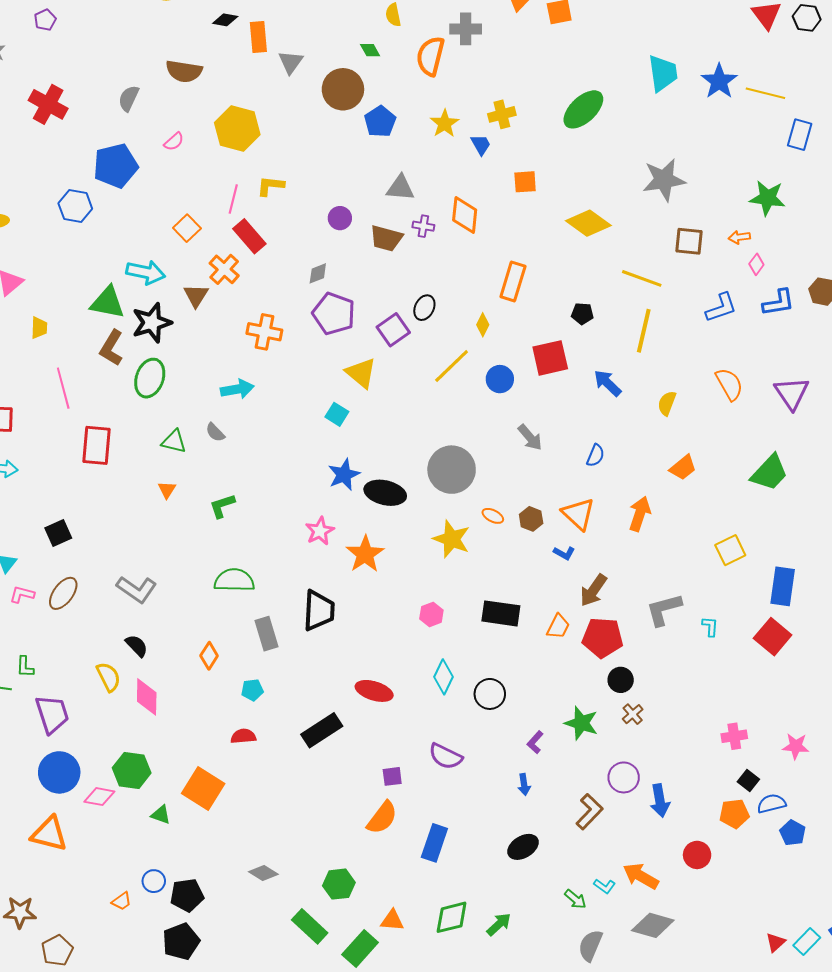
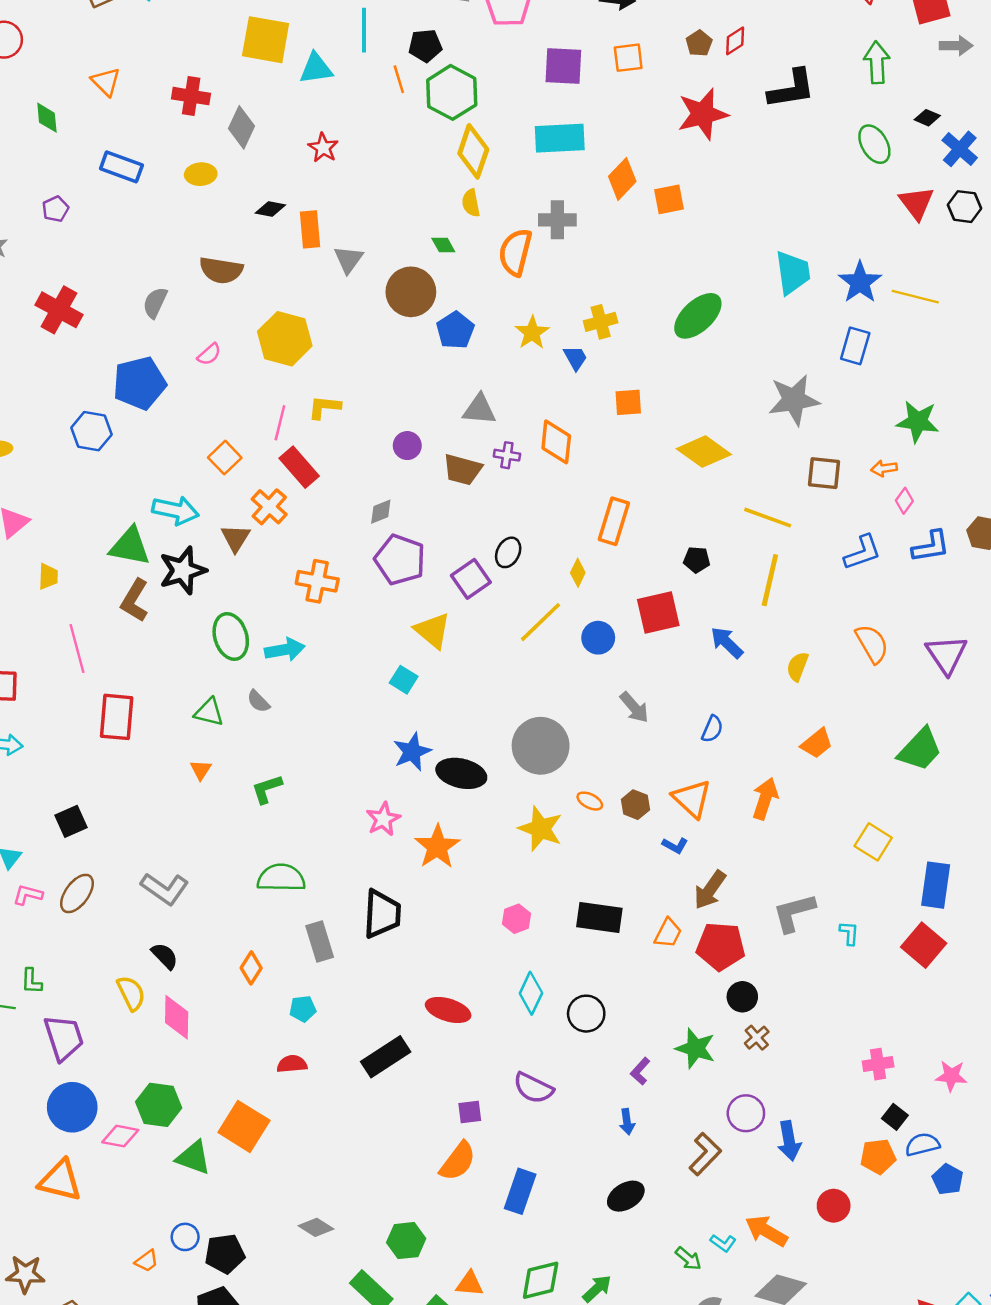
blue rectangle: (800, 135) -> (855, 346), moved
green ellipse: (150, 378) -> (231, 636), moved, turned -36
yellow square: (730, 550) -> (873, 842), turned -32
green triangle: (161, 815) -> (193, 1158), size x1.5

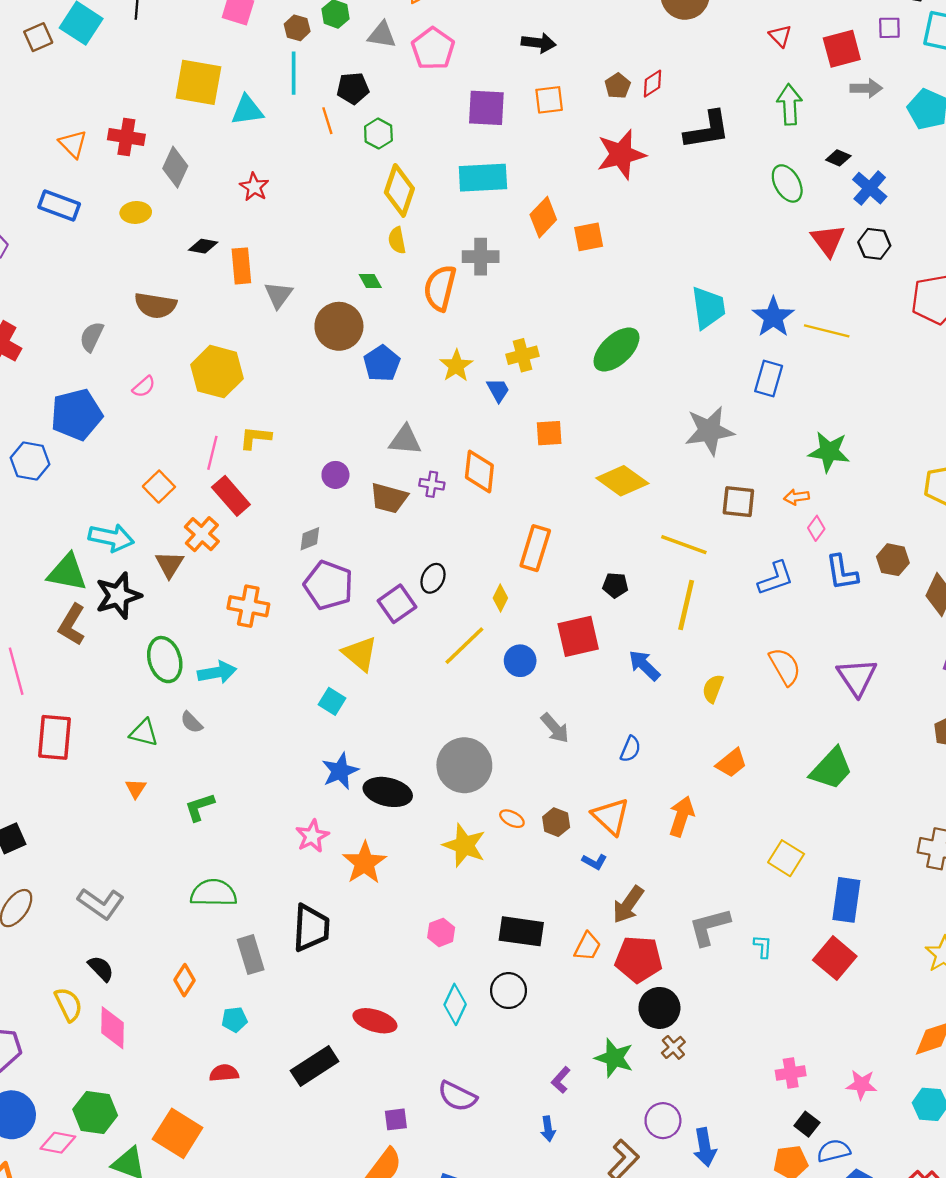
orange triangle: (106, 82) -> (73, 144), moved
green hexagon: (452, 92) -> (378, 134), size x0.6
blue L-shape: (931, 546) -> (842, 572), turned 90
black circle: (742, 997) -> (659, 1008), size x1.4
black circle: (586, 1014) -> (508, 991), moved

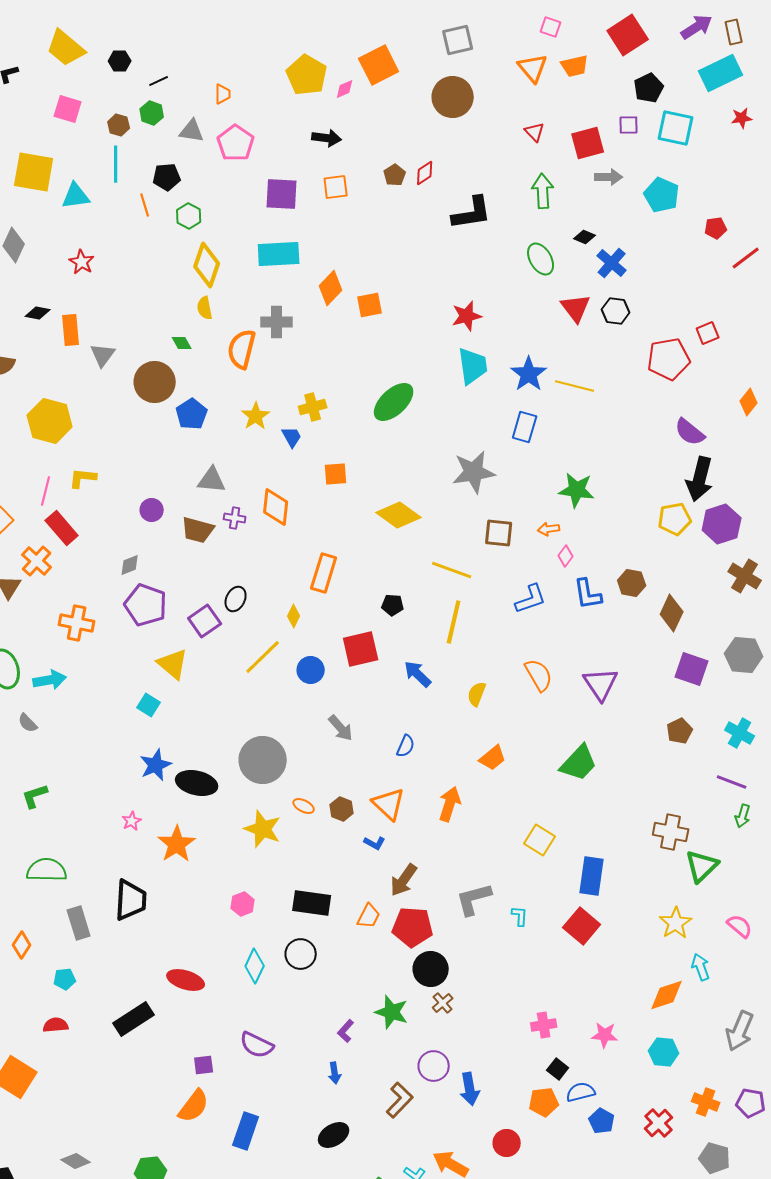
red star: (621, 154) -> (467, 316), moved, size x0.7
pink star: (312, 836) -> (132, 821), size x0.7

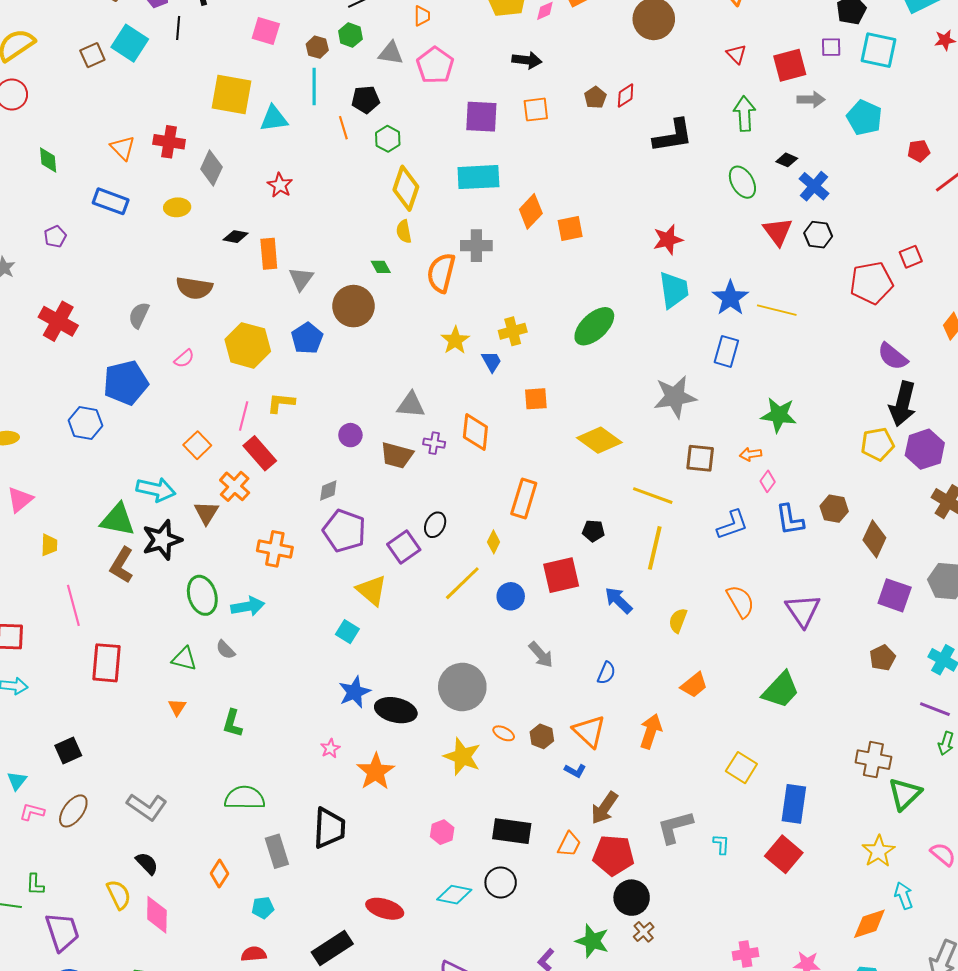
blue pentagon: (192, 414) -> (307, 338), moved
green L-shape: (35, 796) -> (233, 723), turned -56
cyan diamond: (255, 966) -> (454, 895), turned 76

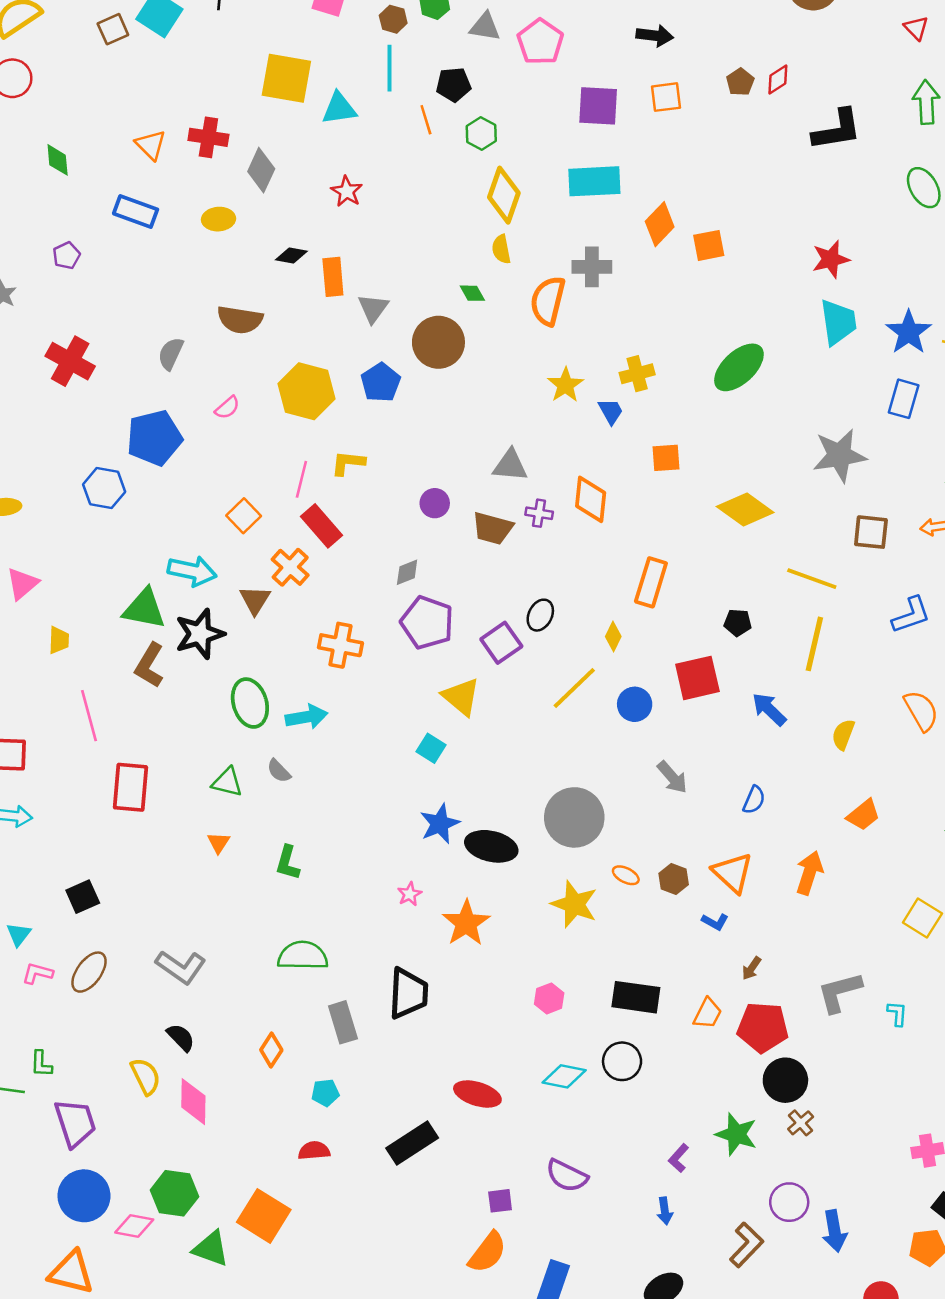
brown arrow: (604, 808) -> (752, 968), size x0.6

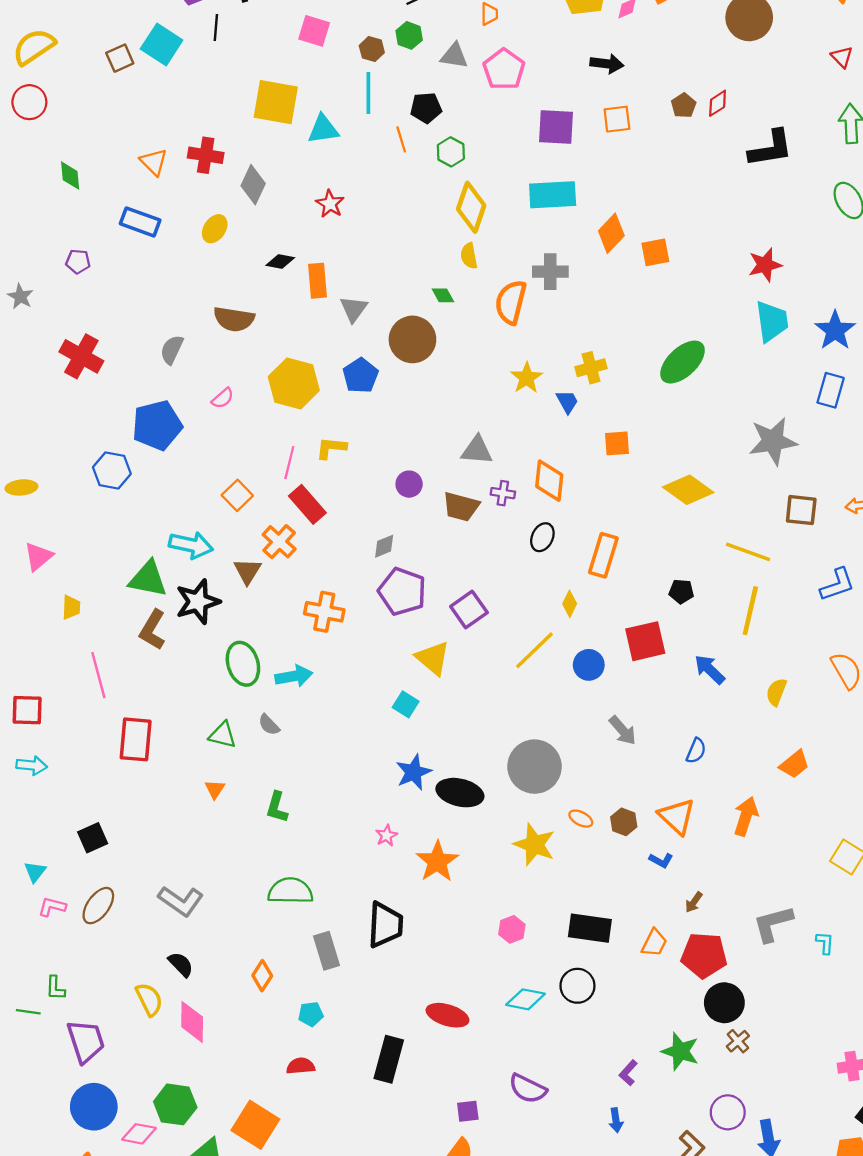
yellow ellipse: (218, 219) -> (215, 229), turned -52
purple pentagon: (66, 256) -> (78, 261), turned 30
black ellipse: (540, 615) -> (542, 537), moved
black rectangle: (412, 1143) -> (389, 1059), turned -42

